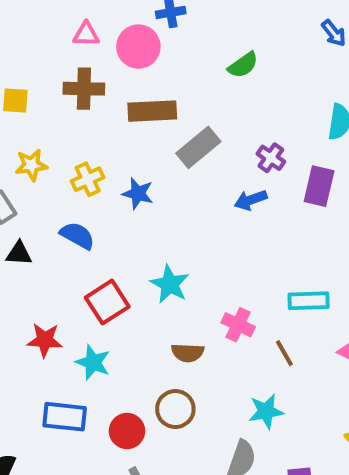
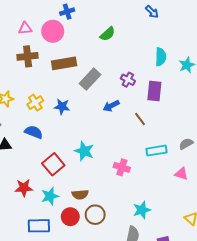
blue arrow: (251, 200) -> (111, 106), moved
brown semicircle: (188, 353) -> (80, 195), moved
brown line: (284, 353) -> (140, 119), moved
cyan star: (93, 362) -> (50, 196), turned -30
red circle: (127, 431) -> (70, 217), moved

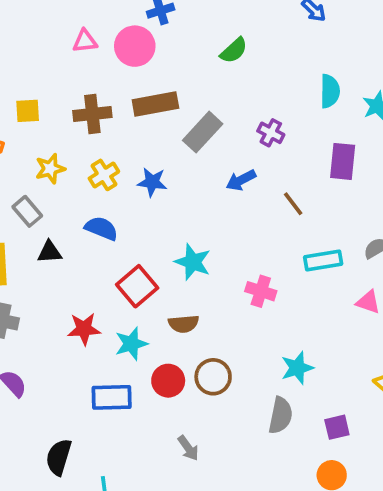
brown cross: (28, 56) -> (92, 114), moved
purple rectangle: (154, 91) -> (343, 161), moved
brown semicircle: (80, 195) -> (184, 324), moved

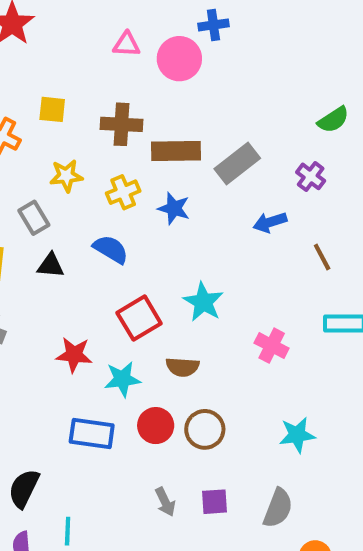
green semicircle: (234, 50) -> (333, 120), moved
brown rectangle: (155, 104) -> (176, 151), moved
gray semicircle: (281, 415) -> (278, 508), moved
purple square: (337, 427) -> (215, 502), moved

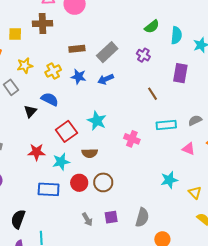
brown cross: (122, 124) -> (43, 24), moved
brown rectangle: (176, 151) -> (77, 49), size x0.7
blue arrow: (270, 222) -> (106, 79), moved
black triangle: (51, 266) -> (30, 111), moved, turned -48
cyan star: (297, 435) -> (169, 180), moved

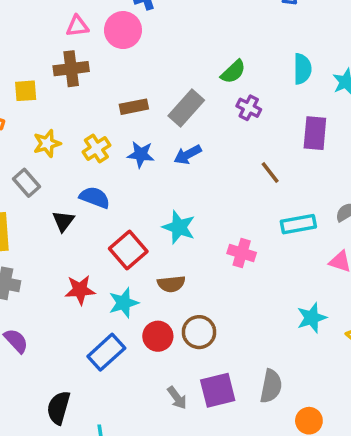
green semicircle: (152, 27) -> (233, 72), moved
blue rectangle: (49, 189) -> (106, 352), turned -40
purple square: (111, 217) -> (218, 390), size x1.5

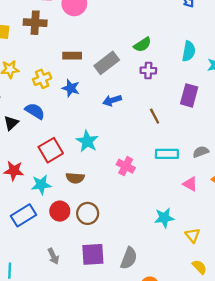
purple cross: (249, 108) -> (148, 70), turned -35
blue arrow: (188, 155) -> (112, 100), moved
gray arrow: (177, 398) -> (53, 256), moved

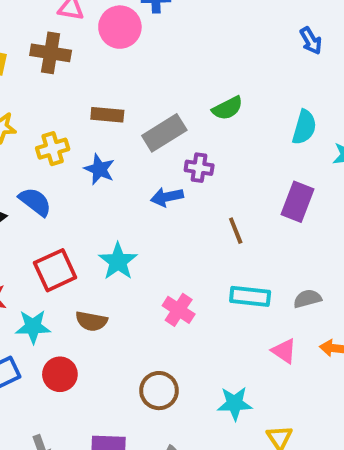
purple cross: (148, 70) -> (199, 168), moved
brown circle: (88, 213) -> (159, 391), moved

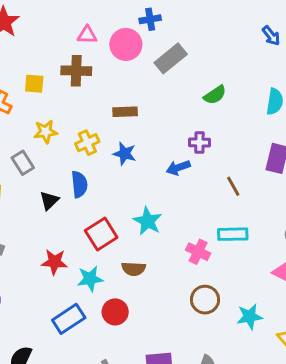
gray rectangle: (164, 133) -> (171, 58), moved
blue semicircle: (35, 202) -> (79, 184), turned 55
cyan rectangle: (250, 296) -> (233, 234), moved
brown circle: (159, 391) -> (205, 300), moved

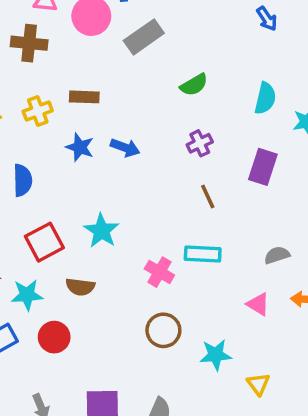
yellow cross: (87, 143) -> (38, 111), moved
purple cross: (199, 143) -> (200, 143), moved, turned -30
blue arrow: (178, 168) -> (125, 148), moved, turned -145

